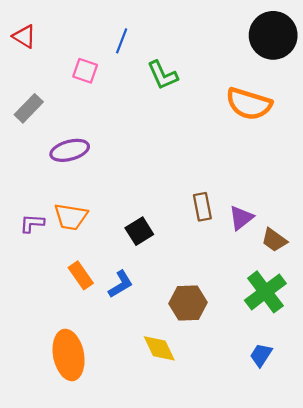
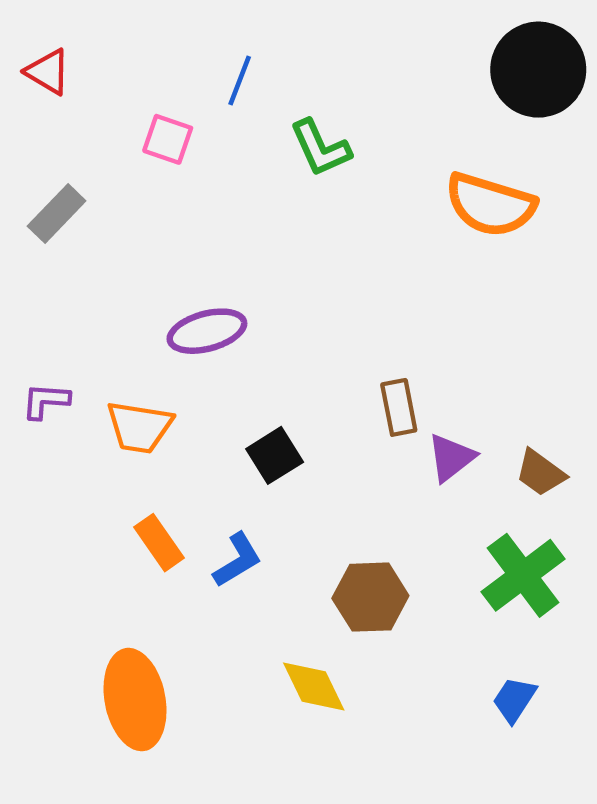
purple ellipse: (70, 150) -> (207, 331), moved
purple triangle: (241, 218) -> (451, 458), moved
purple L-shape: (32, 223) -> (46, 401), moved

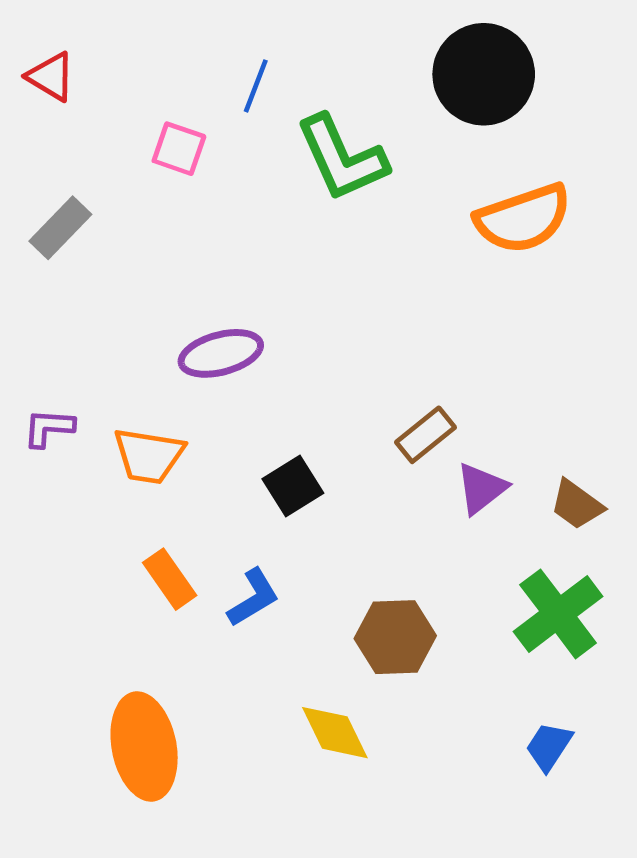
black circle: (538, 70) -> (484, 74), moved
green L-shape: (320, 148) -> (342, 158), size x1.4
orange semicircle: (490, 205) -> (523, 218), turned -36
brown rectangle: (399, 407) -> (426, 435), turned 62

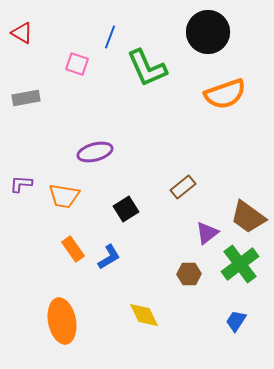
gray rectangle: (60, 228) -> (26, 98), turned 36
purple triangle: (481, 488) -> (207, 233), moved
brown trapezoid: (577, 505) -> (248, 217), size x1.5
brown hexagon: (395, 637) -> (189, 274), moved, size x0.7

